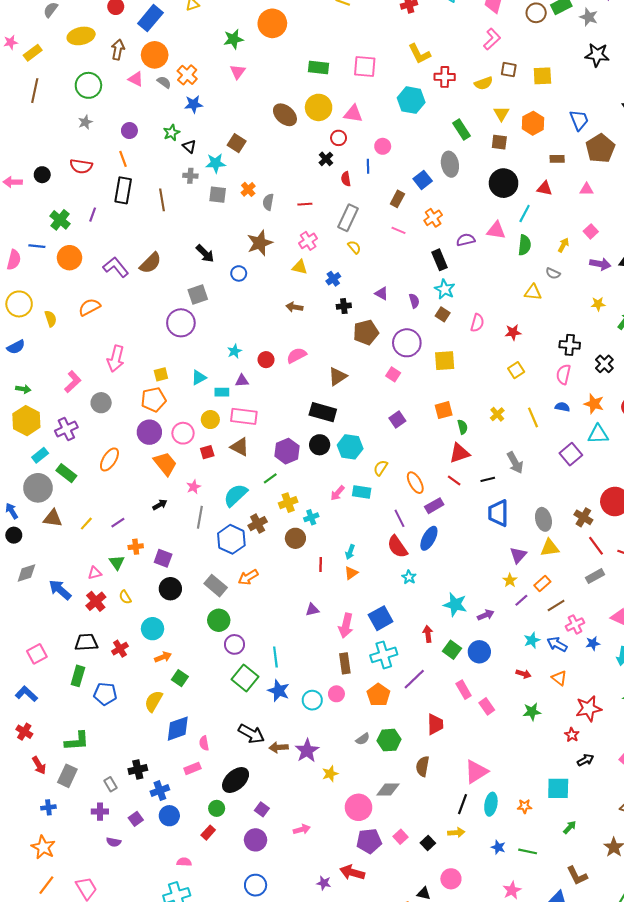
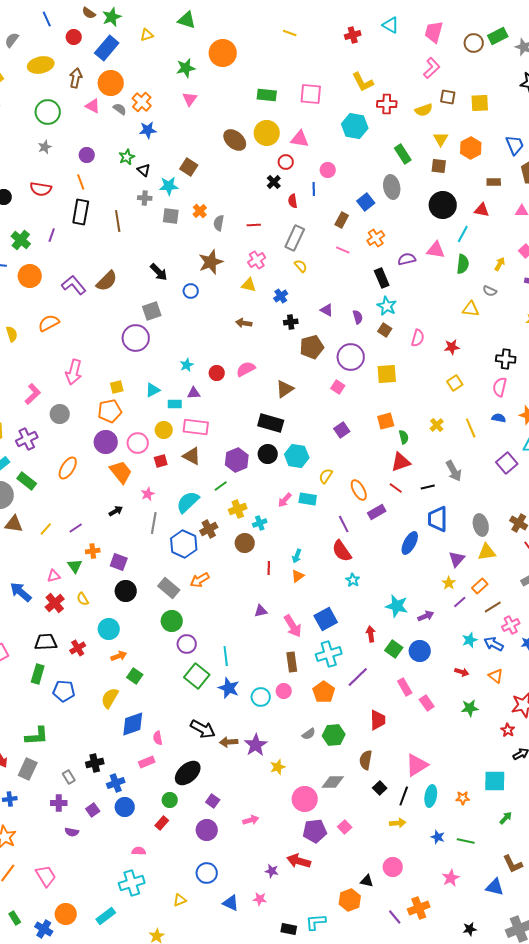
blue ellipse: (429, 538) -> (410, 543), moved
pink arrow: (346, 626) -> (293, 626), turned -45
black square: (428, 843) -> (380, 788), moved

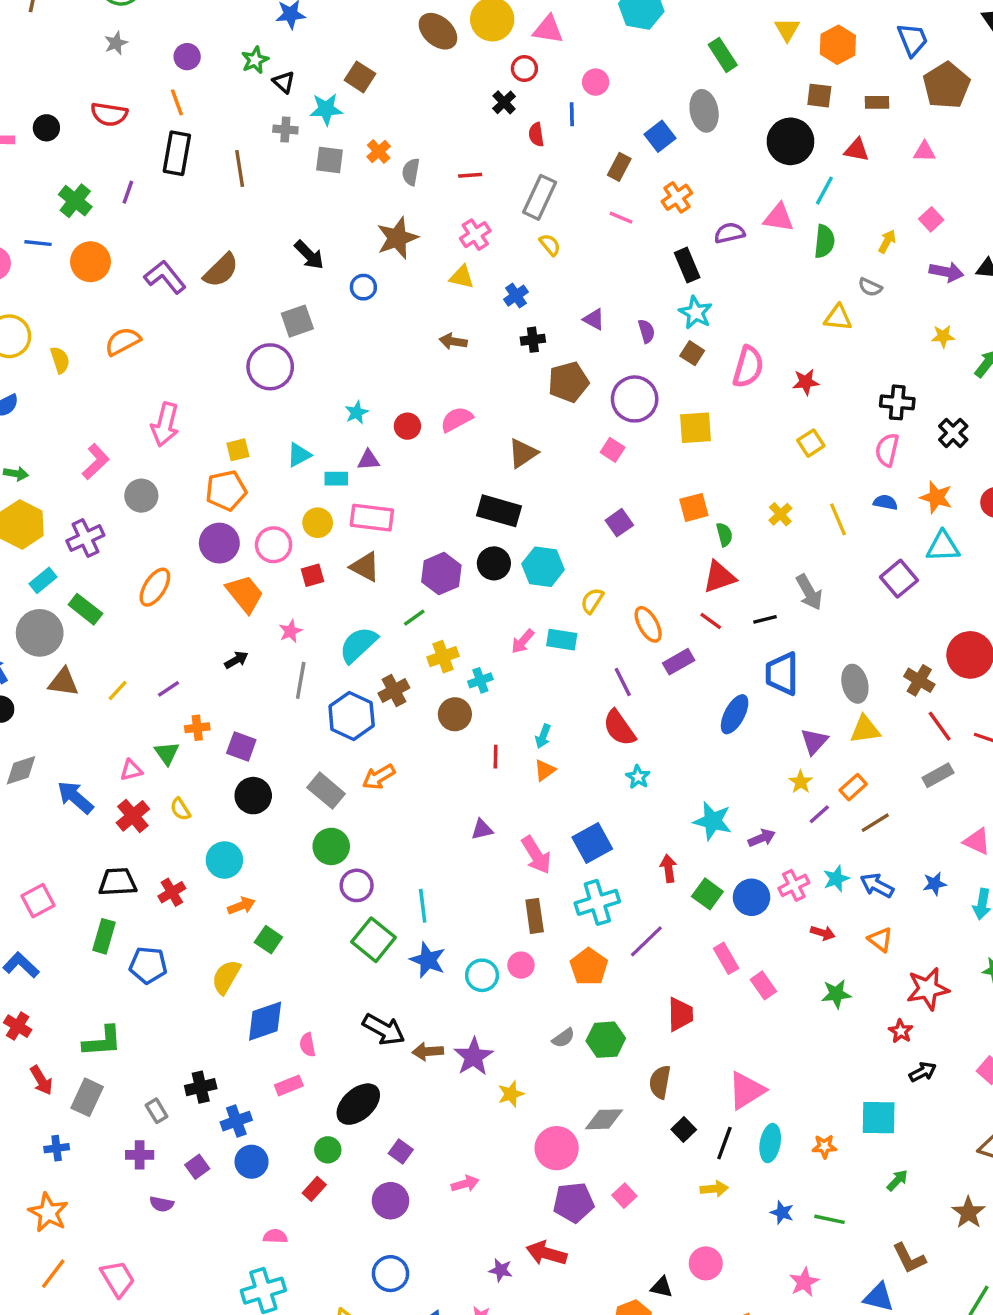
brown square: (439, 166) -> (819, 96), moved
pink semicircle: (418, 338) -> (748, 367), size x1.4
pink cross: (511, 625) -> (794, 885), moved

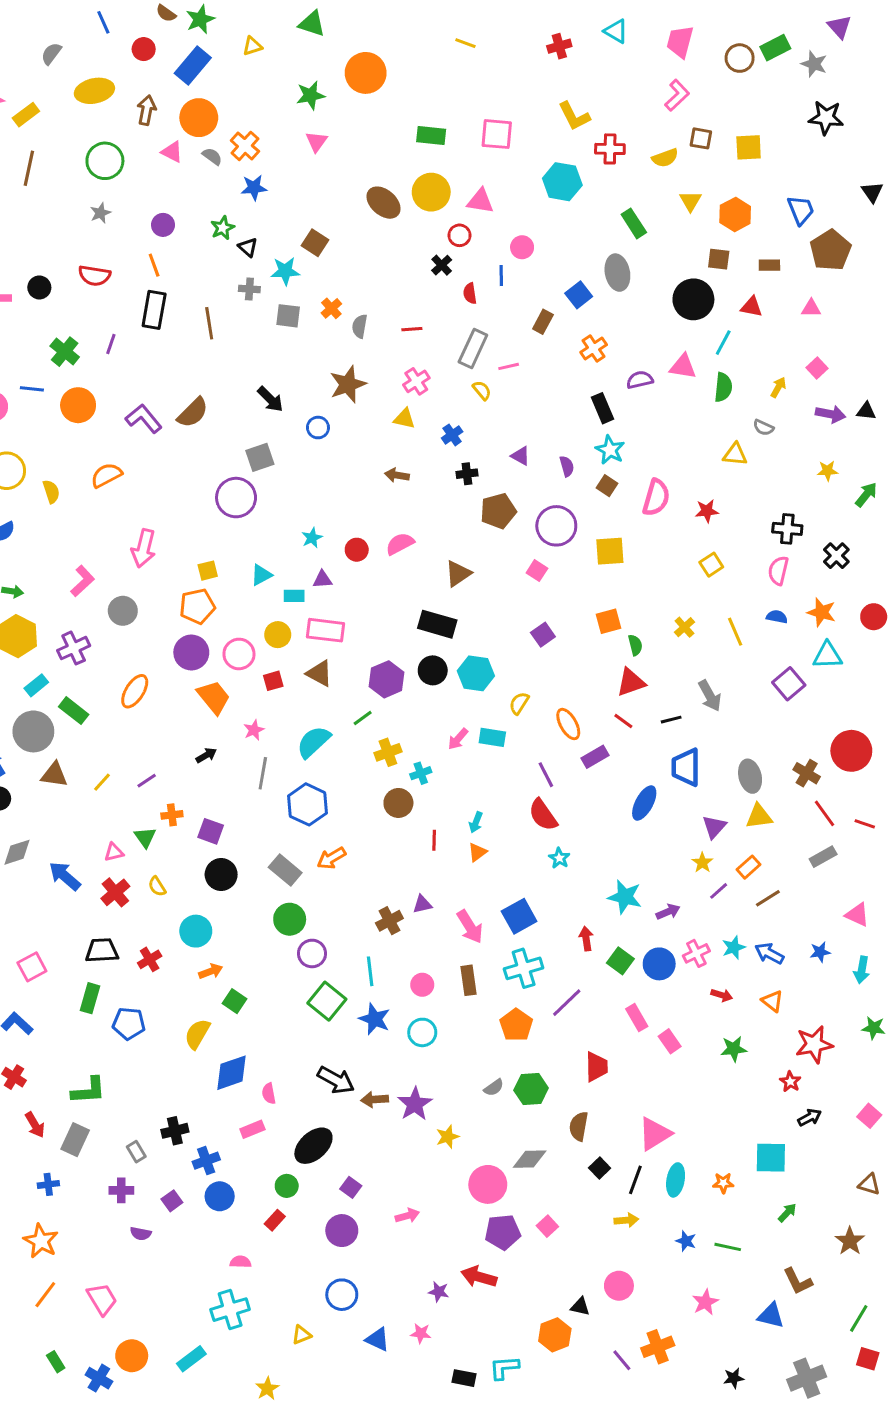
pink line: (621, 218) -> (509, 366), moved, turned -36
brown cross: (394, 691) -> (389, 921), moved
pink circle: (521, 965) -> (422, 985), moved

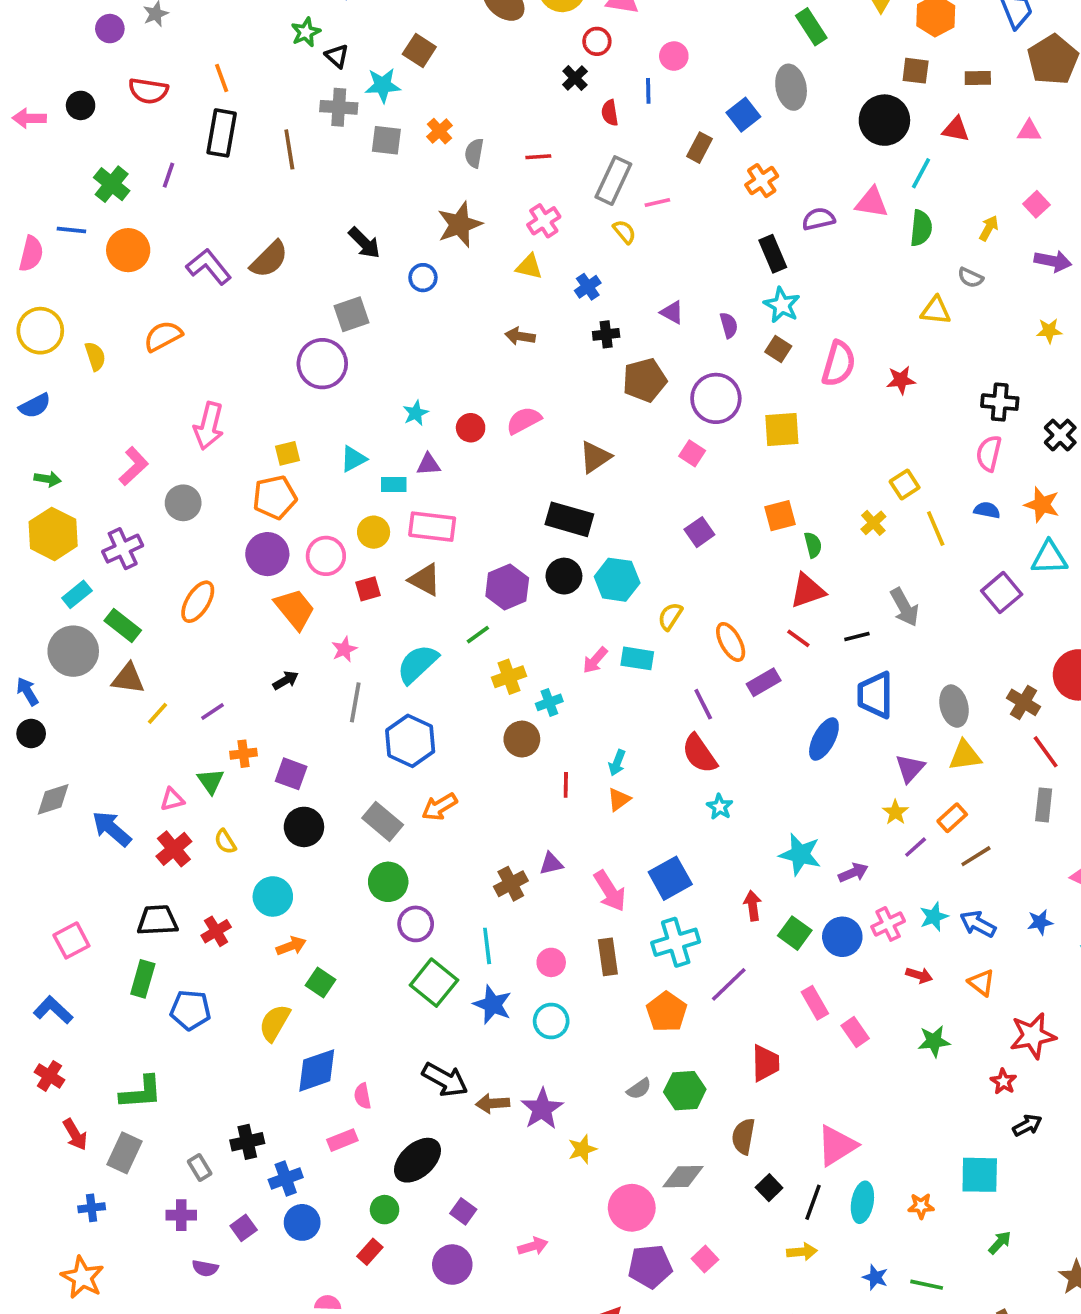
purple circle: (163, 225) -> (110, 29), moved
gray cross: (249, 289) -> (339, 107), size x1.4
yellow square: (711, 565) -> (905, 484), moved
brown triangle: (54, 775) -> (128, 679), moved
gray rectangle: (823, 857) -> (1044, 805), turned -55

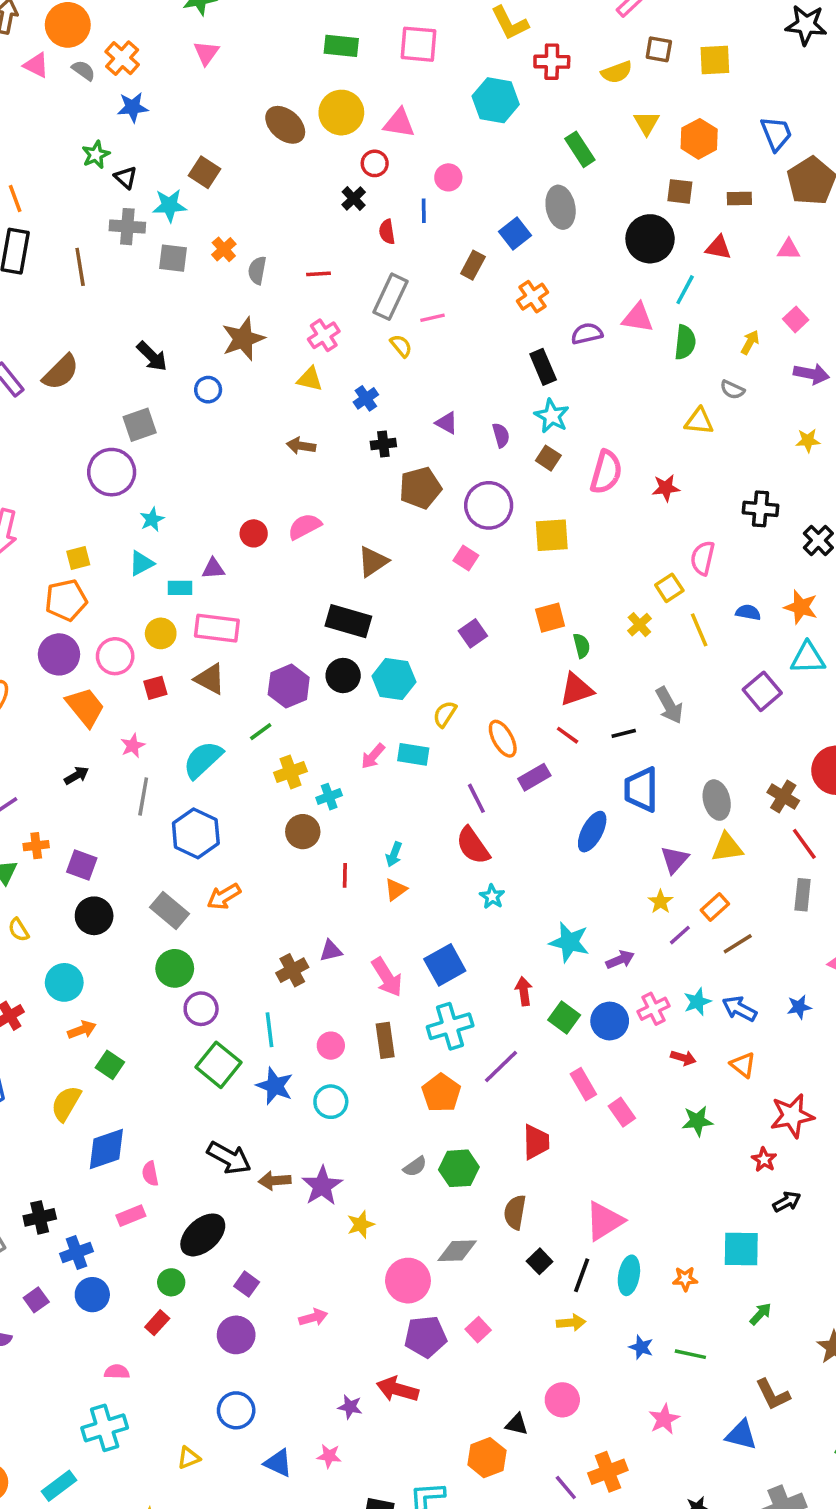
cyan star: (416, 413) -> (152, 519), moved
pink semicircle: (989, 453) -> (703, 558), moved

